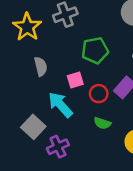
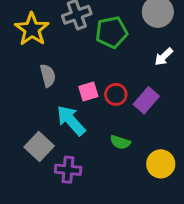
green pentagon: (95, 50) -> (112, 32), moved
red circle: (99, 94) -> (116, 94), moved
purple cross: (58, 147) -> (68, 170), turned 30

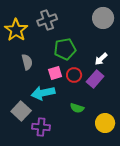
green pentagon: (112, 32) -> (65, 49), moved
white arrow: (164, 57) -> (101, 59), moved
cyan arrow: (71, 120) -> (43, 93), turned -60

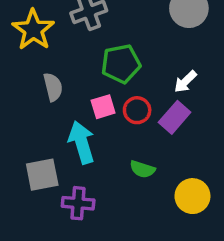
cyan arrow: (43, 93) -> (82, 142), turned 85
gray square: (21, 111) -> (42, 175), turned 36

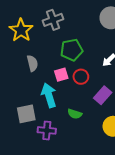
purple rectangle: (175, 117) -> (103, 95), moved
green semicircle: (142, 169) -> (75, 114), moved

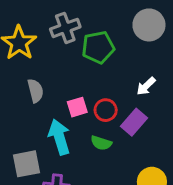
green pentagon: (72, 50) -> (98, 47), moved
purple rectangle: (103, 95) -> (134, 122), moved
green semicircle: (75, 114) -> (101, 143), moved

